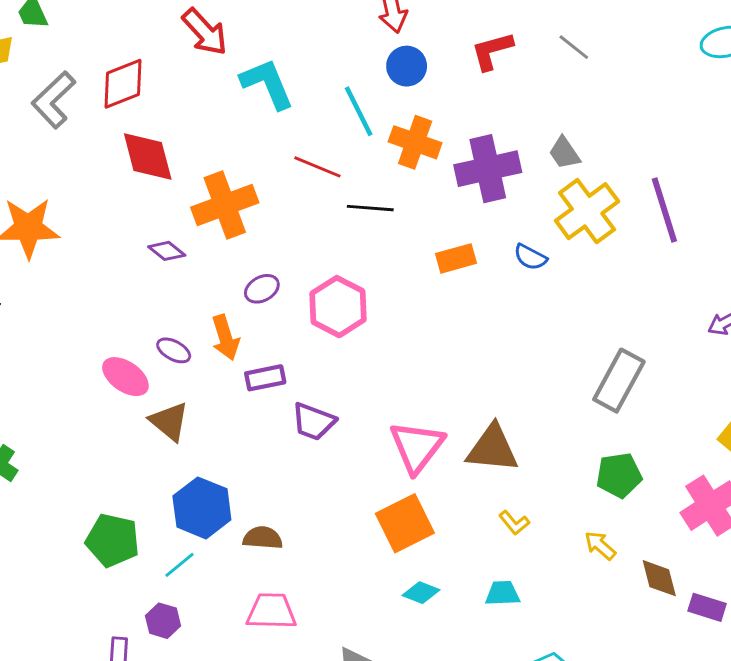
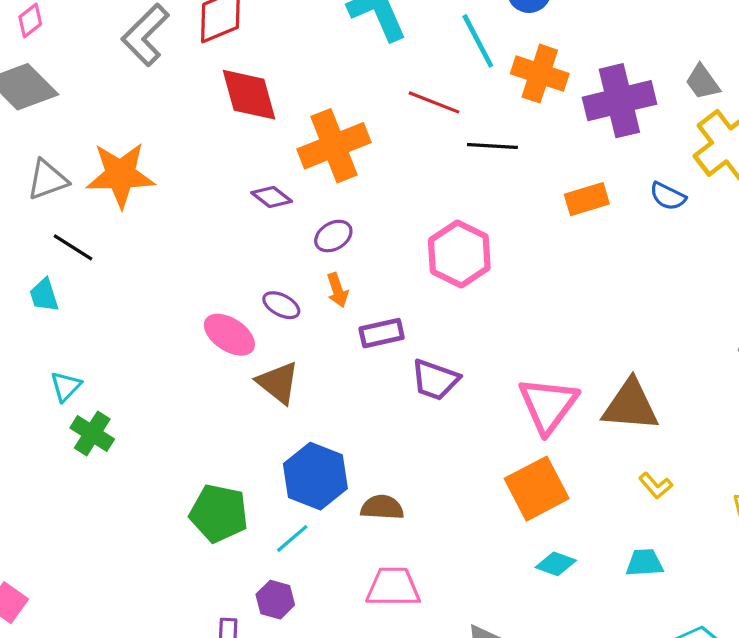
purple ellipse: (262, 289) -> (333, 236), moved
orange arrow: (225, 338) -> (337, 290), size x0.7

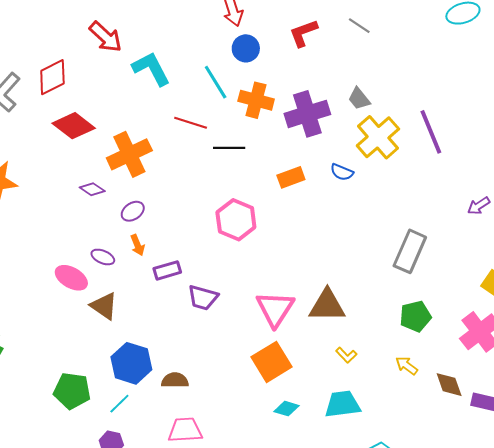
red diamond: (249, 95) -> (74, 126), turned -33
pink hexagon: (459, 254) -> (236, 220), moved
cyan trapezoid: (644, 563) -> (342, 404), size x1.5

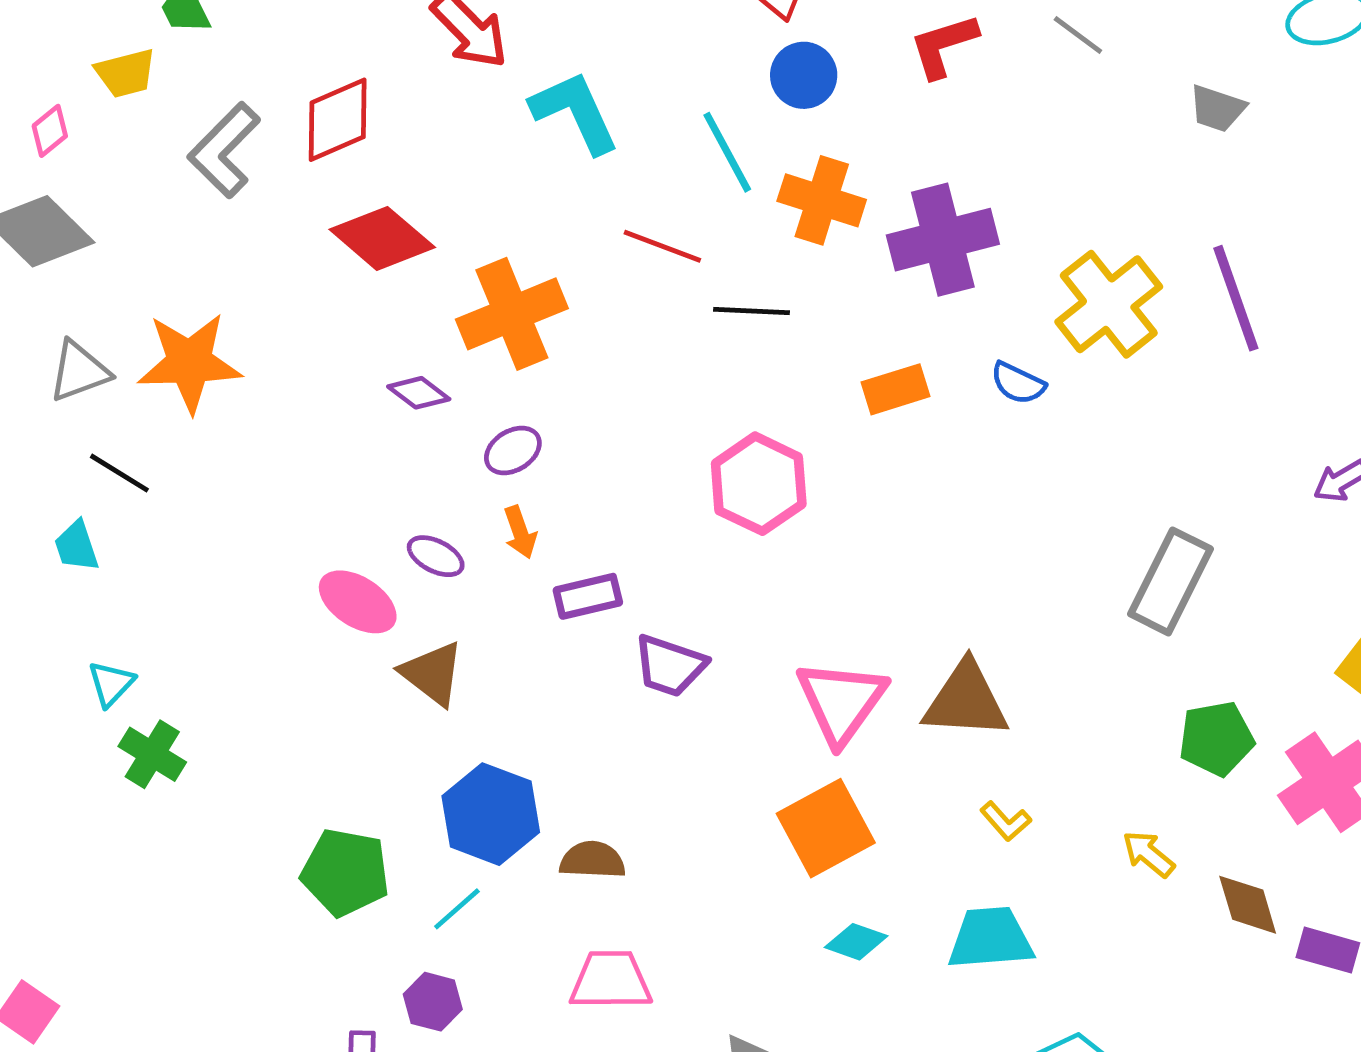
gray trapezoid: (359, 99) -> (1217, 108), moved, turned -35
green pentagon: (415, 316) -> (1216, 738), moved

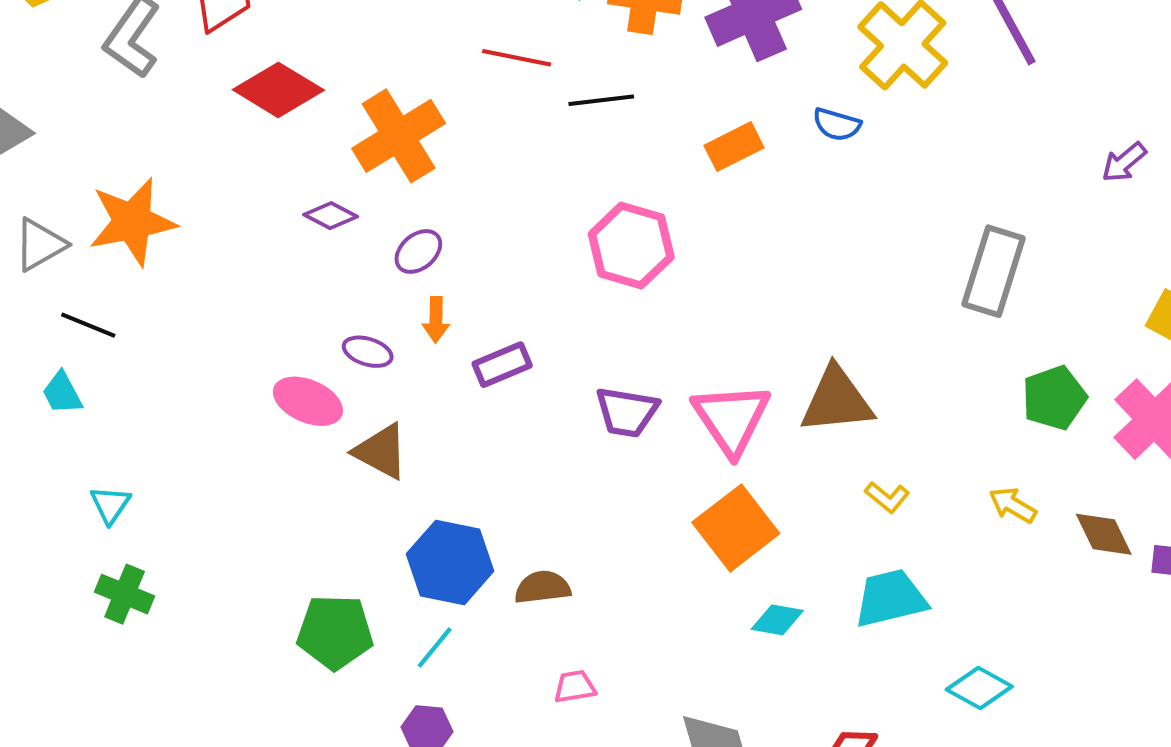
orange arrow: (520, 532) -> (436, 320), turned 30
purple trapezoid: (670, 666) -> (627, 412), moved
green cross: (152, 754) -> (125, 594), moved
pink trapezoid: (611, 980) -> (575, 687), size x0.6

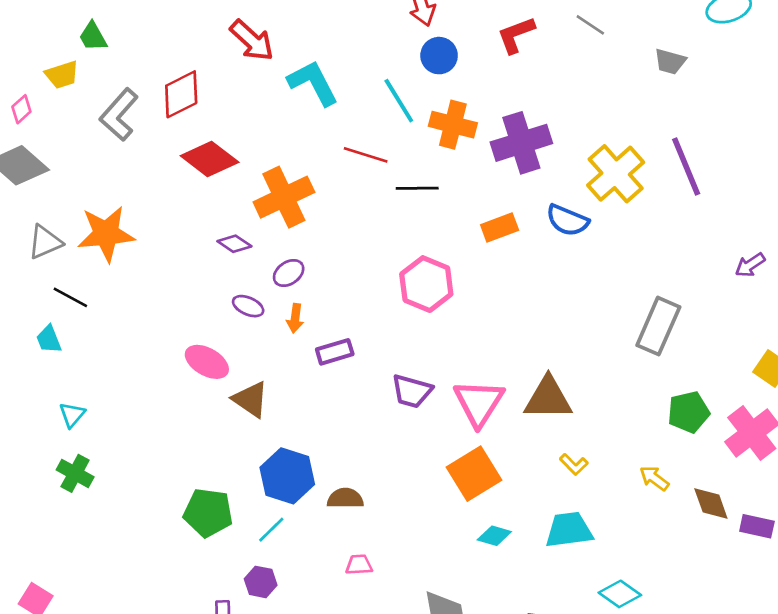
blue semicircle: (837, 124) -> (567, 220), size x1.4
purple ellipse: (368, 352) -> (248, 306), moved

